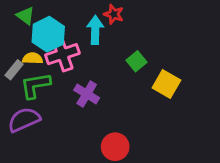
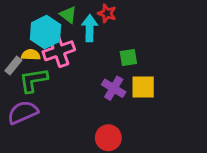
green triangle: (25, 16) -> (68, 15), moved
green square: (137, 61) -> (128, 57), turned 30
yellow square: (166, 84) -> (143, 87), moved, turned -30
purple cross: (87, 94) -> (114, 88), moved

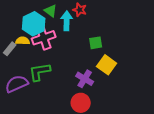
green L-shape: (33, 80) -> (40, 72), moved
yellow square: (143, 87) -> (107, 65), turned 36
purple cross: (114, 88) -> (85, 79), moved

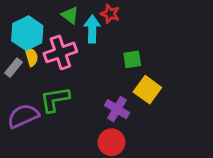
cyan hexagon: (34, 24) -> (27, 33), moved
yellow semicircle: (23, 41) -> (31, 57), turned 72

